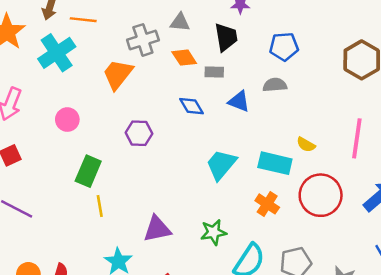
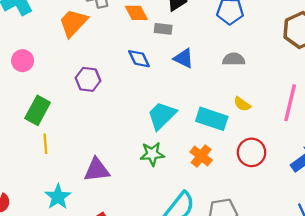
gray semicircle: (275, 85) -> (234, 59), moved
red circle: (321, 195) -> (252, 152), size x0.7
green star: (214, 232) -> (152, 154), moved

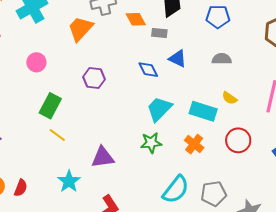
blue diamond: (139, 59) -> (148, 70), moved
yellow line: (45, 144) -> (57, 135), turned -48

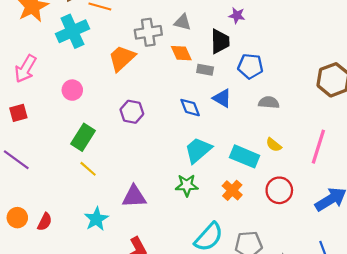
blue pentagon: (218, 17) -> (250, 66), moved

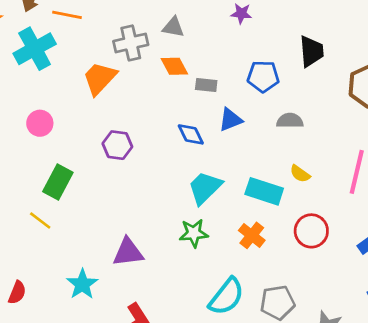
black trapezoid: (220, 41) -> (311, 51), moved
blue triangle: (222, 98) -> (230, 120), turned -48
yellow line: (88, 169) -> (40, 221), moved

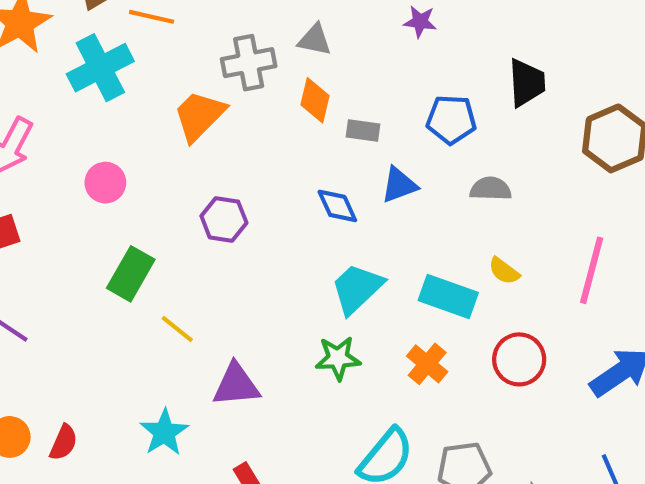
orange diamond: (174, 66) -> (315, 100), turned 40
yellow line: (40, 221) -> (177, 329), moved

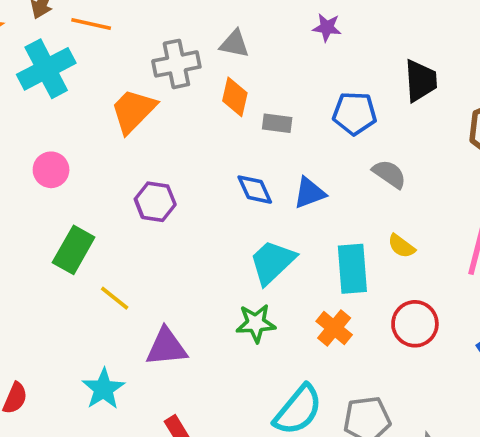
blue triangle: (399, 185) -> (309, 193), moved
gray semicircle: (491, 189) -> (389, 174), turned 33
cyan rectangle: (448, 296) -> (352, 269), turned 66

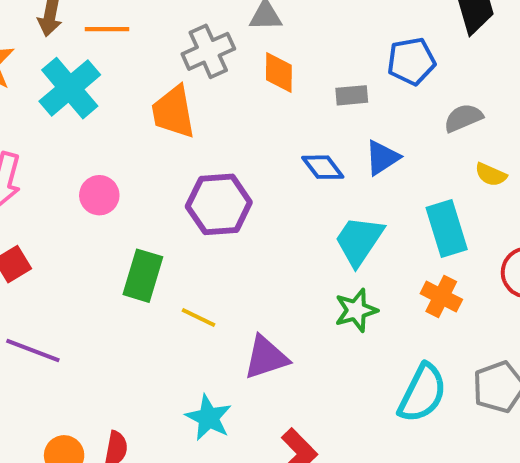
orange trapezoid: (133, 111) -> (173, 112), turned -42
gray rectangle: (277, 123) -> (352, 95), moved
gray semicircle: (389, 174) -> (463, 118), turned -45
purple hexagon: (155, 202) -> (219, 204), size x1.4
yellow semicircle: (401, 246) -> (491, 175), moved

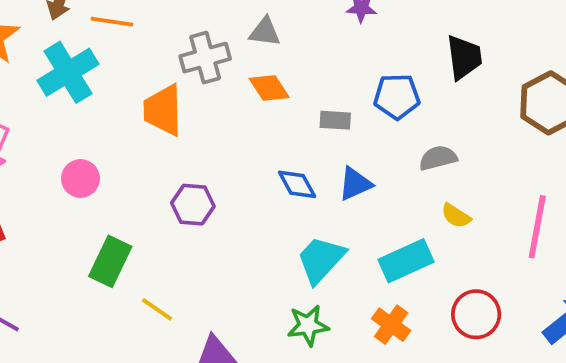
orange diamond: (279, 73) -> (269, 88), turned -42
purple hexagon: (219, 204) -> (193, 205), size x0.7
cyan rectangle: (447, 229) -> (406, 261), turned 74

